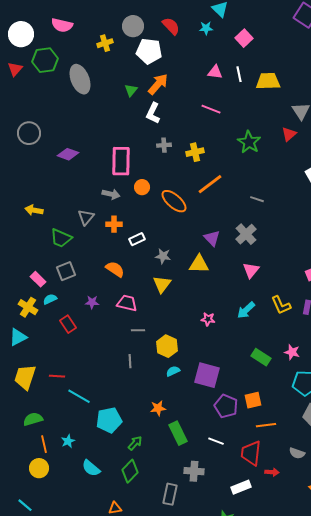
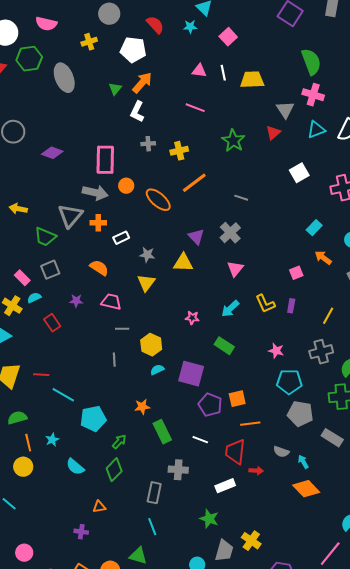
gray circle: (133, 26) -> (109, 14), moved
gray arrow: (111, 194) -> (95, 193), size x1.4
gray triangle: (86, 217) -> (70, 216), size x1.5
green rectangle: (261, 357) -> (224, 346), moved

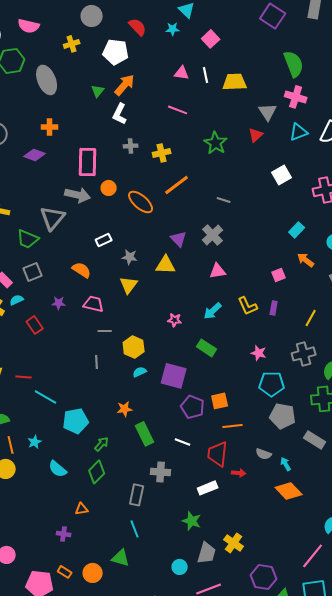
orange cross: (98, 223) -> (50, 127), moved
pink triangle: (235, 269) -> (218, 271), turned 42

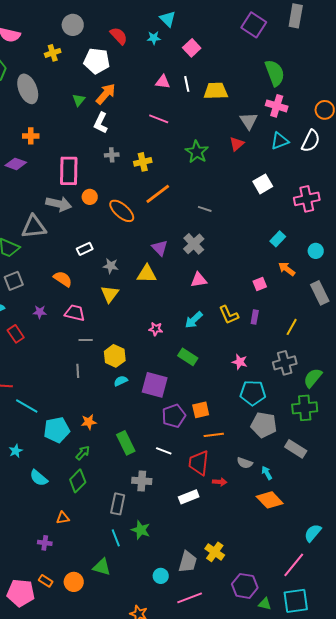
gray triangle: (53, 218) -> (34, 227), turned 44
purple pentagon: (193, 407) -> (174, 416), turned 30
orange star: (125, 409) -> (89, 422), moved
green star: (192, 521) -> (141, 530), moved

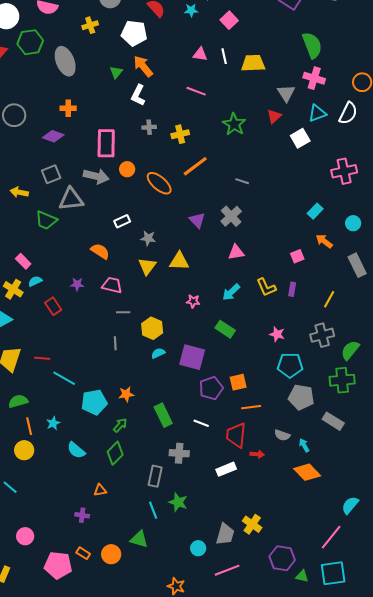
orange arrow: (106, 94) -> (143, 66), turned -80
white square: (263, 184) -> (300, 138), moved
yellow triangle: (147, 274) -> (179, 261), moved
gray square: (14, 281) -> (51, 174), moved

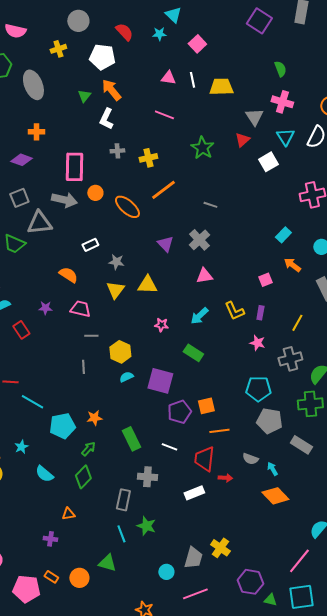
green semicircle: (312, 45) -> (280, 69), size x0.6
cyan triangle: (317, 113) -> (285, 137), turned -42
pink star: (277, 334) -> (257, 343), moved

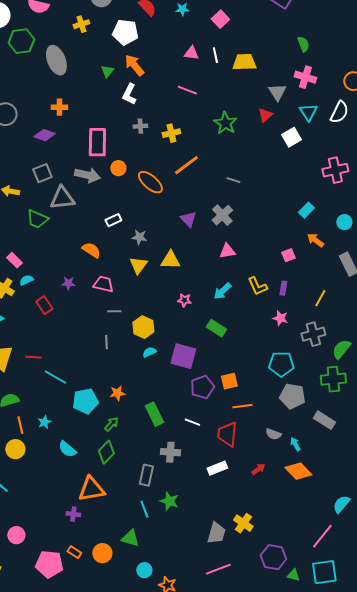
red arrow: (225, 478) -> (258, 469), moved, turned -40
orange triangle: (68, 514) -> (91, 489), size x2.0
cyan circle: (166, 572) -> (144, 570), moved

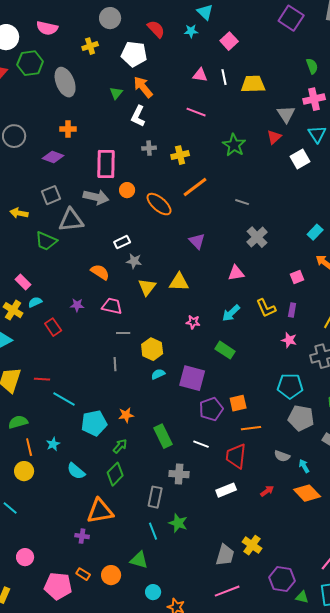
pink cross: (305, 77) -> (314, 99), turned -30
gray cross: (222, 215) -> (257, 237), moved
gray star: (139, 237) -> (134, 261), moved

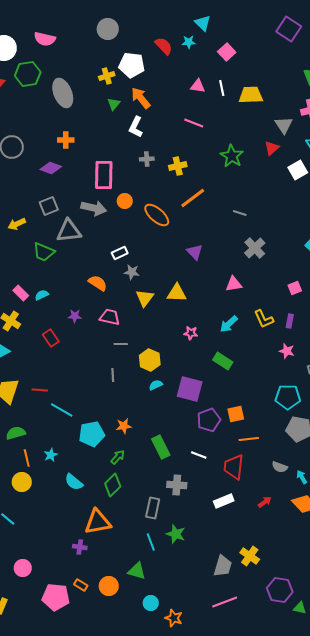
red semicircle: (156, 29) -> (164, 46), moved
yellow cross: (90, 46) -> (107, 76), moved
yellow arrow: (19, 213) -> (17, 224), turned -36
cyan semicircle: (35, 302) -> (42, 295), moved

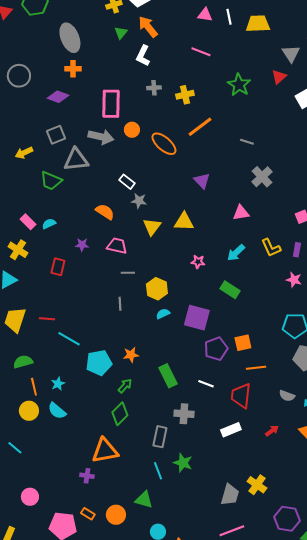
gray ellipse: (63, 93) -> (70, 38), moved
white rectangle: (120, 253) -> (127, 182), turned 63
red rectangle: (51, 338) -> (58, 267), turned 48
cyan semicircle: (74, 482) -> (57, 411), moved

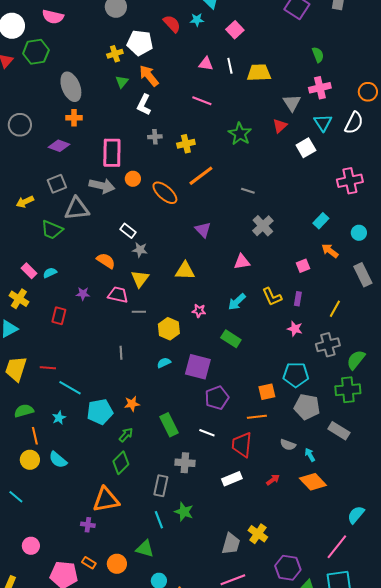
yellow triangle: (152, 227) -> (140, 279), moved
gray line: (128, 273) -> (139, 312), moved
yellow hexagon: (157, 289) -> (169, 329), moved
orange square: (243, 343) -> (267, 392), moved
cyan star: (58, 384) -> (59, 418), moved

